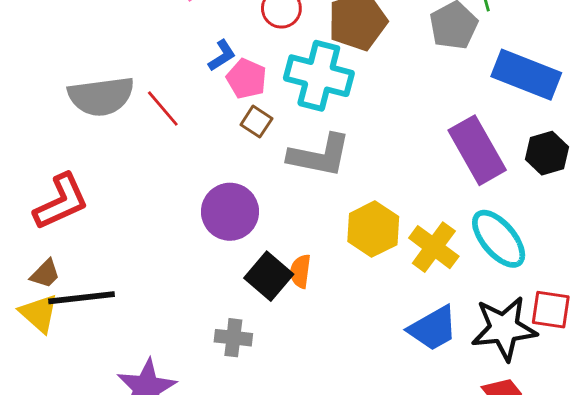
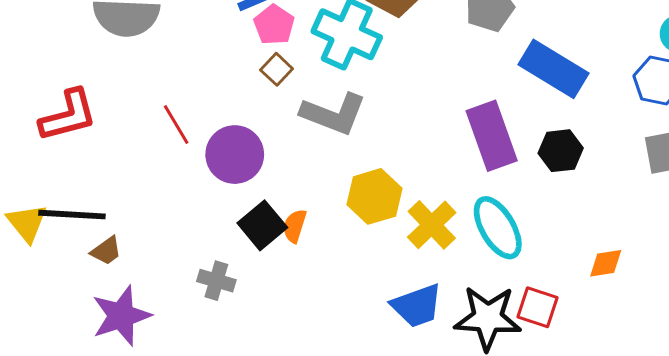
red line: (163, 108) -> (176, 124), moved
brown trapezoid: (45, 274) -> (106, 251), moved

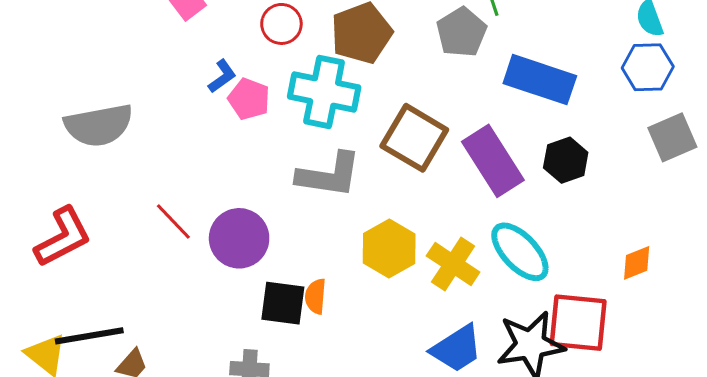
brown square: (277, 69) -> (414, 138), moved, size x2.0
black square: (262, 225) -> (283, 303), turned -30
red square: (538, 307) -> (578, 323), size x1.5

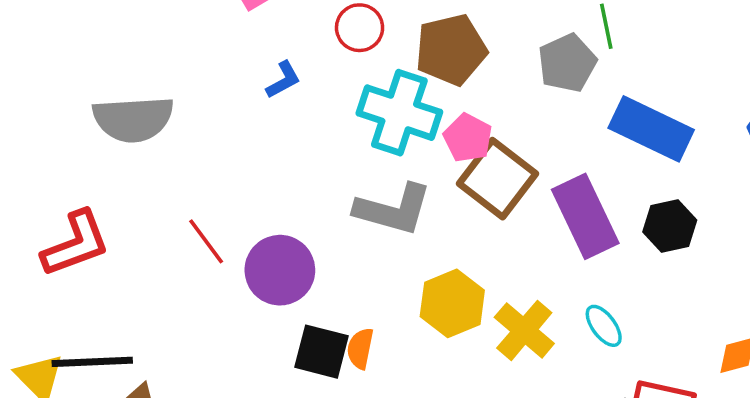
pink pentagon: (249, 99) -> (468, 138), moved
cyan ellipse: (520, 252) -> (604, 326), size x0.6

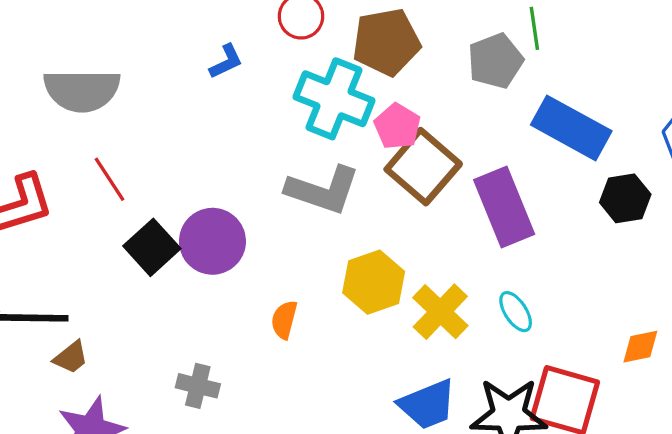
black hexagon: (670, 226) -> (625, 198), moved
red line: (206, 241) -> (110, 179), moved
black square: (321, 352) -> (152, 247), moved, turned 30

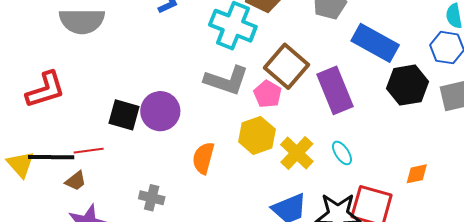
pink pentagon: (397, 126) -> (268, 94), moved
red line: (110, 179) -> (89, 151), moved, turned -64
black hexagon: (625, 198) -> (407, 85), size x1.4
black square: (152, 247) -> (124, 115), turned -32
orange semicircle: (284, 320) -> (203, 158), size x1.4

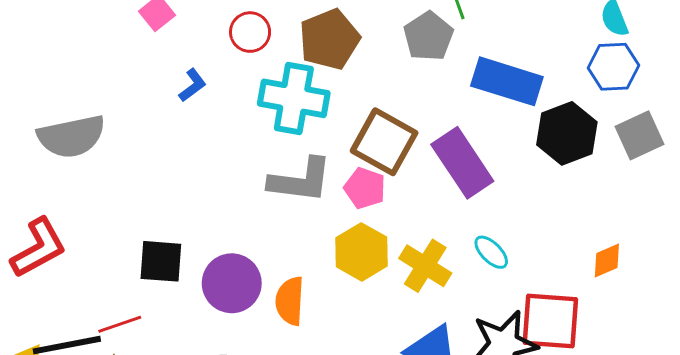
purple circle: (160, 111) -> (232, 283), moved

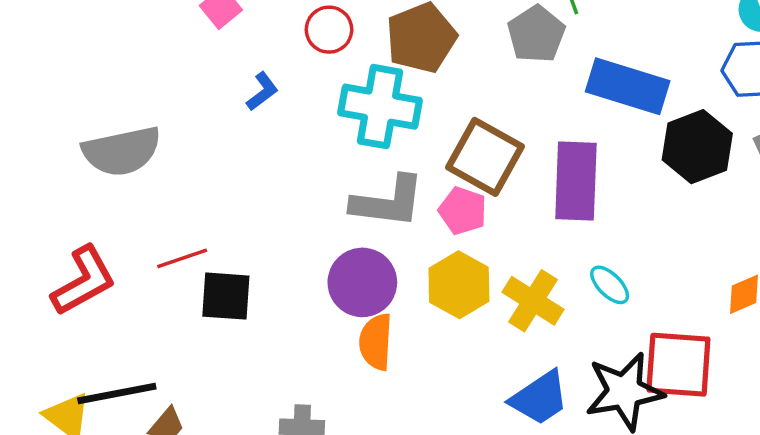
purple rectangle: (462, 163) -> (576, 181), turned 36
purple circle: (232, 283) -> (362, 282), moved
red line: (120, 324) -> (182, 258), moved

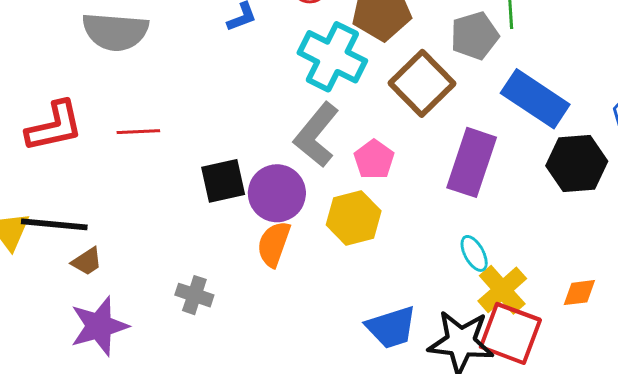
brown square: (485, 157) -> (422, 83), moved
gray L-shape: (388, 202) -> (316, 135), turned 106
black square: (226, 296) -> (223, 181), moved, turned -33
yellow cross: (533, 301) -> (502, 290), moved

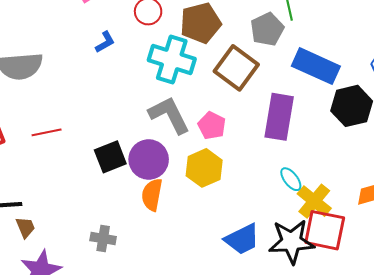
gray L-shape: (316, 135) -> (169, 115), turned 123
brown trapezoid: (87, 261) -> (25, 227), turned -70

